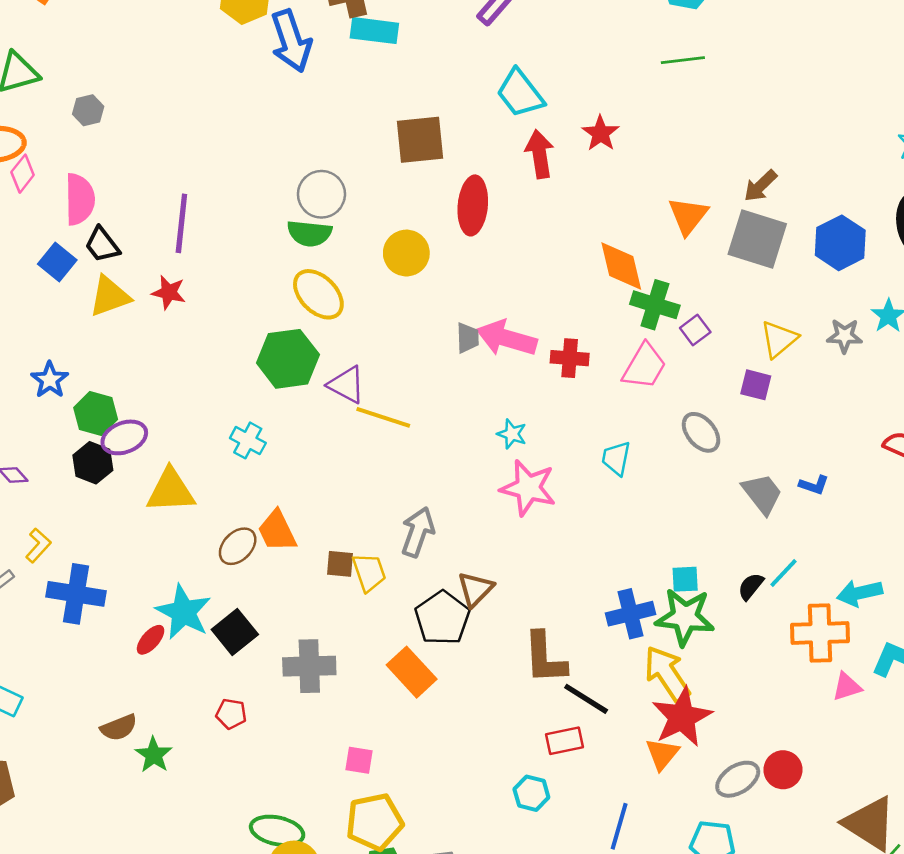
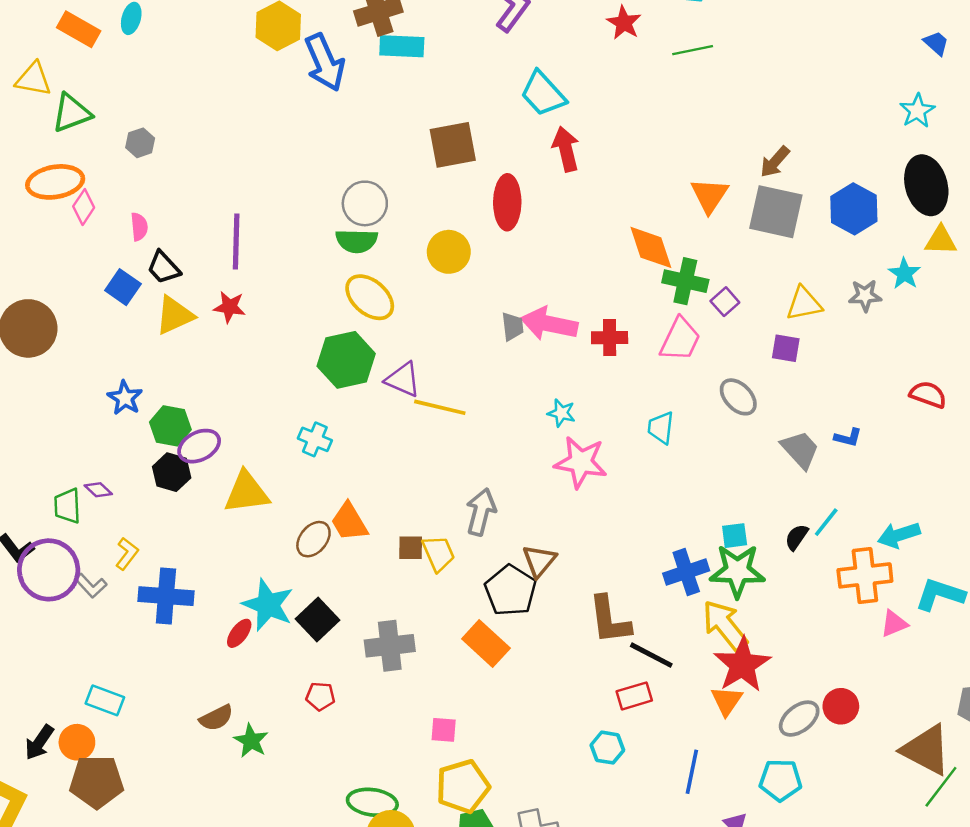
red star: (601, 133) -> (624, 23), moved
pink semicircle: (80, 199) -> (139, 227), size x0.6
yellow triangle: (779, 339) -> (804, 304), turned 33

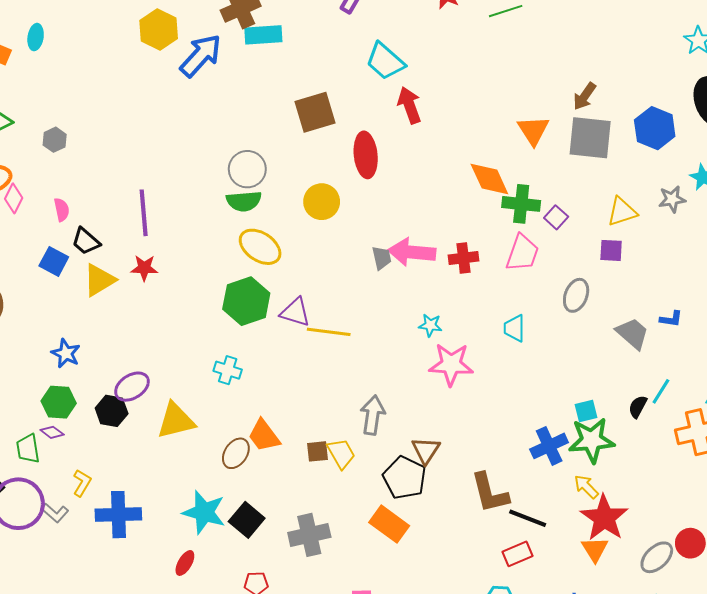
blue arrow: (325, 62) -> (201, 56), turned -108
gray ellipse: (738, 397) -> (576, 295), turned 72
green hexagon: (170, 426) -> (59, 402), moved
yellow arrow: (725, 625) -> (586, 487), size x0.6
red ellipse: (239, 633) -> (185, 563), moved

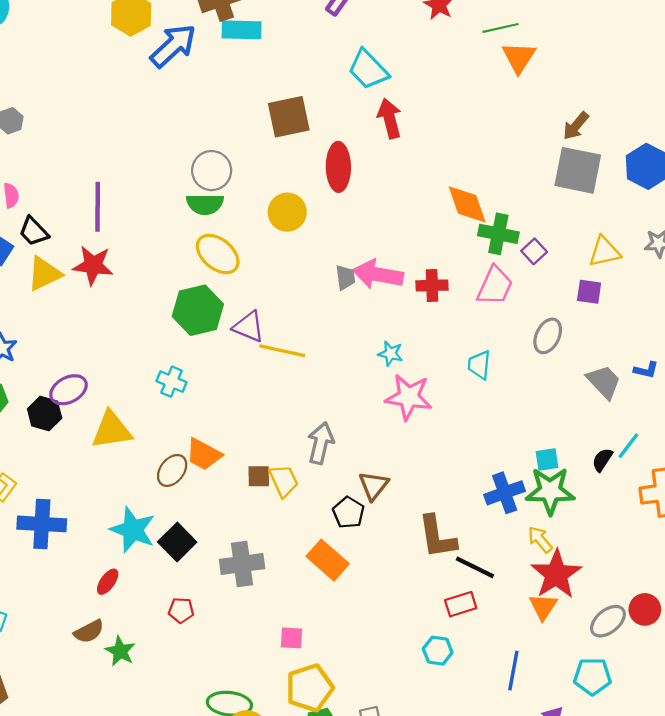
orange triangle: (533, 130) -> (519, 57), moved
red star: (144, 268) -> (93, 265), size x1.4
orange trapezoid: (264, 436) -> (204, 454), turned -30
black pentagon: (405, 478) -> (348, 513), size x0.7

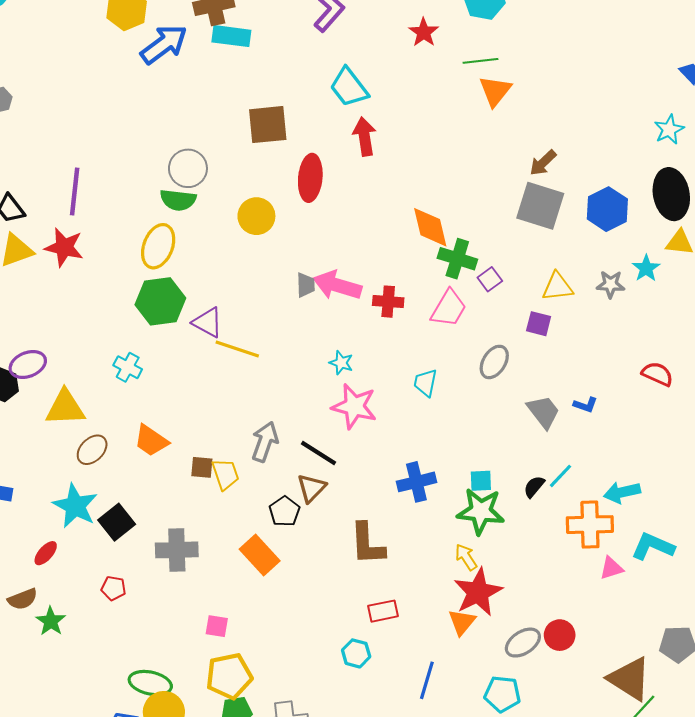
yellow ellipse: (218, 254) -> (158, 246), moved, turned 66
brown ellipse: (172, 470) -> (92, 450), moved
blue cross: (505, 493) -> (416, 482), moved
black line: (475, 567) -> (318, 453), moved

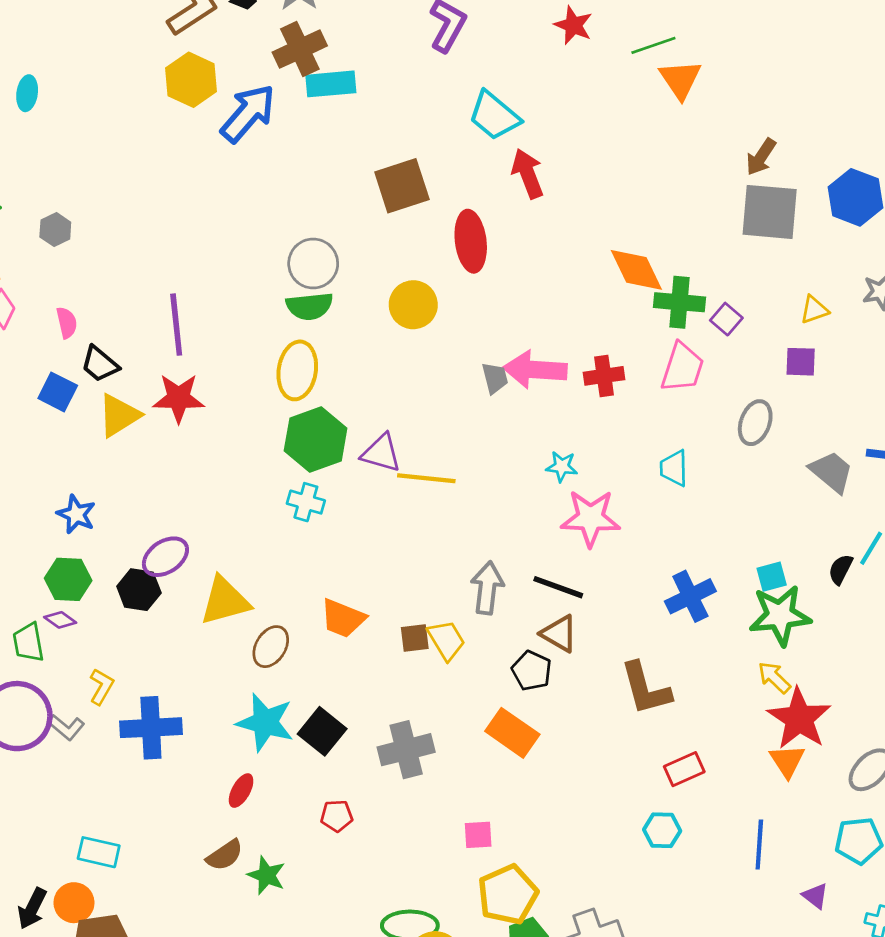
yellow triangle: (558, 287) -> (814, 310), size x0.7
cyan cross: (128, 367) -> (306, 502), moved
brown triangle: (311, 488) -> (559, 634), turned -32

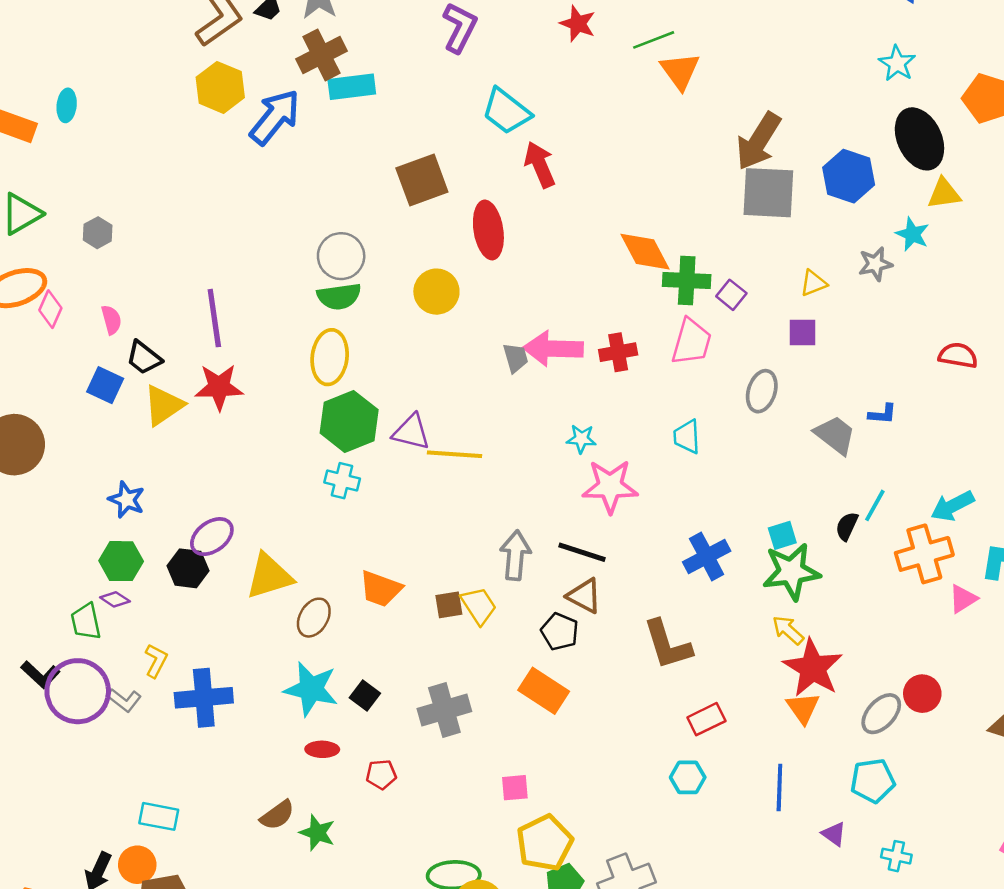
brown arrow: (761, 157) -> (758, 141), size x1.6
black square: (322, 731) -> (365, 695), size x0.7
red ellipse: (241, 791) -> (322, 749), moved, turned 64

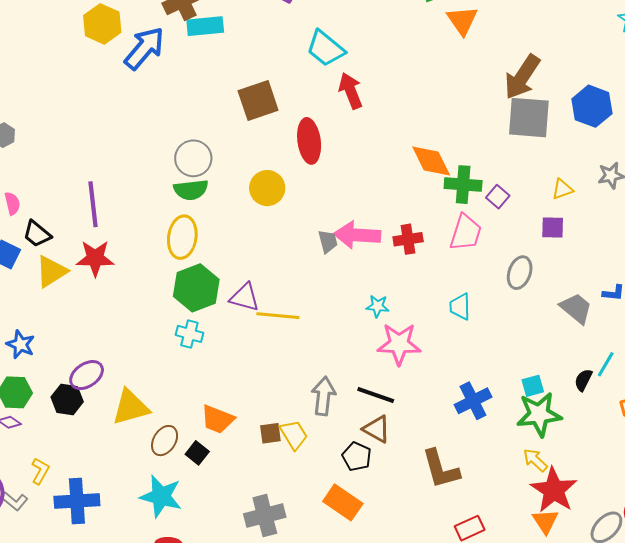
black square: (365, 695) -> (197, 453), moved

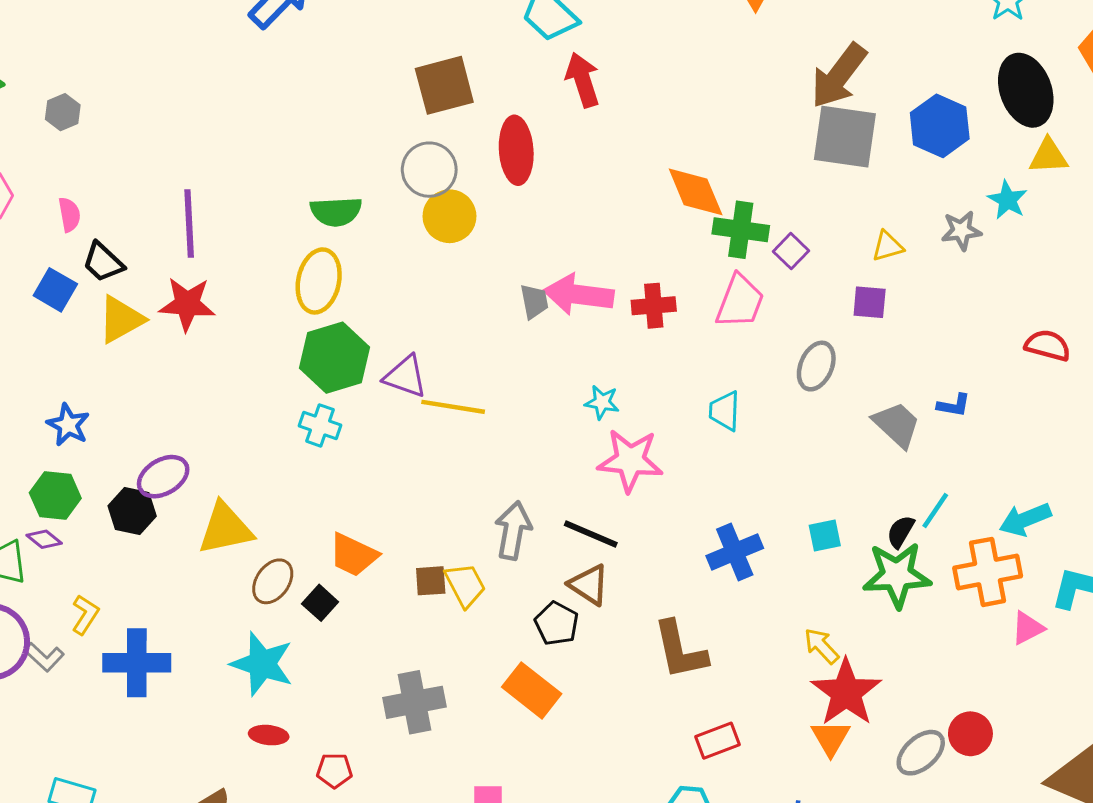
gray circle: (193, 158) -> (429, 170), moved
green star: (539, 414) -> (897, 575), moved

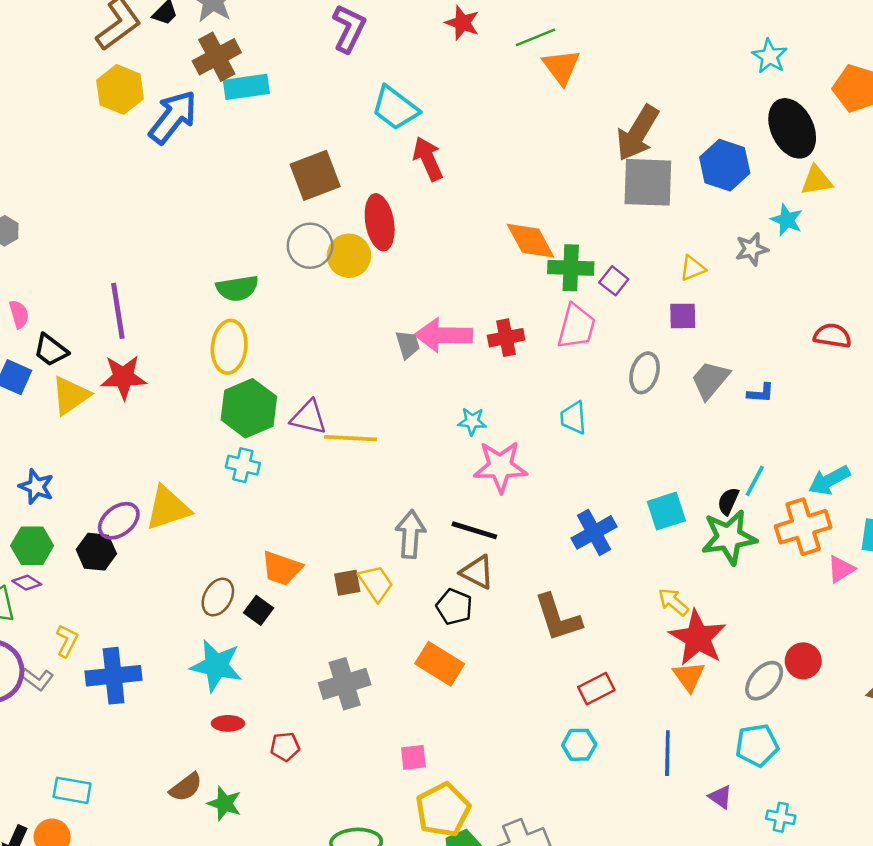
yellow circle: (449, 216) -> (349, 256), moved
gray trapezoid: (897, 425) -> (710, 380), moved, turned -87
yellow triangle: (225, 529) -> (168, 508), moved
cyan square: (825, 535) -> (666, 511), size x1.4

